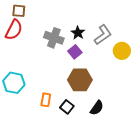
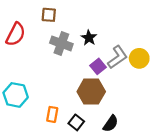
brown square: (19, 11) -> (49, 15), moved
gray L-shape: (103, 35) -> (117, 57), moved
purple square: (75, 52) -> (98, 66), moved

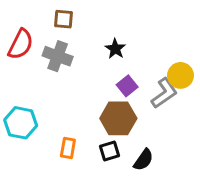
gray cross: (61, 43) -> (58, 56), moved
gray L-shape: (117, 57) -> (164, 93), moved
black square: (76, 122) -> (109, 151), moved, turned 35

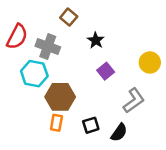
brown square: (64, 19) -> (69, 17), moved, turned 35
gray L-shape: (164, 93) -> (134, 101), moved
brown hexagon: (118, 118) -> (60, 97), moved
cyan hexagon: (21, 123) -> (34, 74), moved

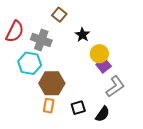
yellow circle: (150, 62) -> (99, 54), moved
purple square: (106, 71) -> (104, 65), moved

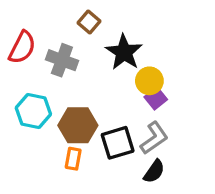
black star: (82, 35) -> (124, 52), size x1.6
cyan hexagon: (30, 63) -> (33, 111), moved
gray L-shape: (115, 87) -> (154, 138), moved
black square: (78, 108) -> (118, 143), moved, size x1.5

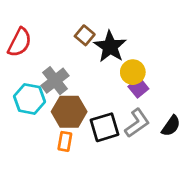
brown square: (89, 22) -> (85, 35), moved
gray cross: (62, 60) -> (55, 81), moved, turned 32
black semicircle: (154, 171) -> (171, 126), moved

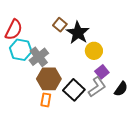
purple square: (138, 88) -> (102, 72), moved
cyan hexagon: (30, 99) -> (21, 50), moved
black square: (104, 127) -> (74, 90), turned -30

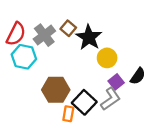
gray cross: (39, 57) -> (44, 35), moved
black semicircle: (121, 89) -> (138, 76), moved
orange rectangle: (46, 100) -> (68, 114), moved

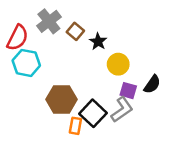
gray cross: (44, 35) -> (49, 21), moved
black star: (89, 37) -> (98, 42), size x0.6
purple square: (116, 82) -> (128, 91), turned -35

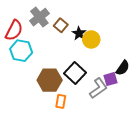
yellow circle: (118, 64) -> (91, 39), moved
purple square: (128, 91) -> (111, 79), moved, turned -32
black square: (93, 113) -> (75, 73), moved

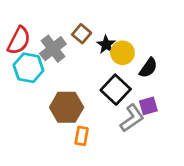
gray cross: (39, 17) -> (53, 49), moved
black semicircle: (123, 68) -> (148, 68), moved
black square: (75, 73) -> (116, 90), moved

